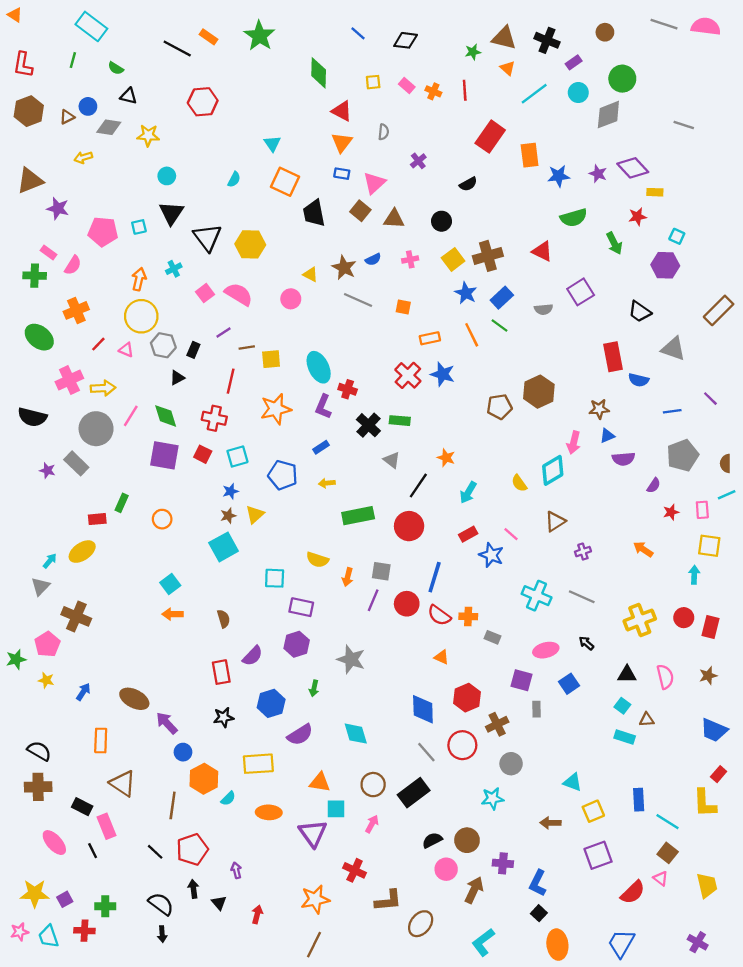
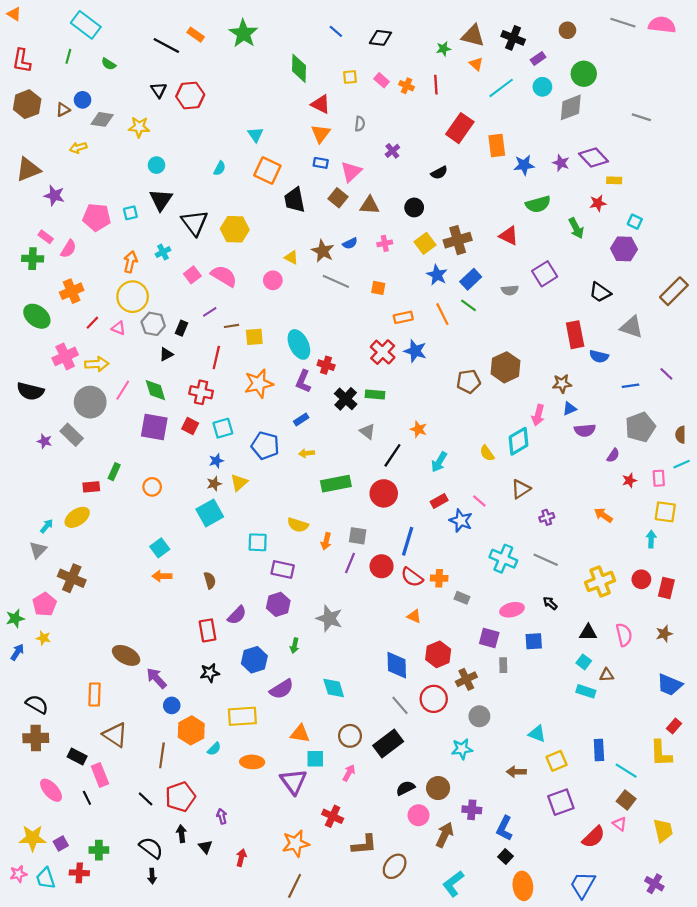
black triangle: (129, 96) -> (159, 90), moved, turned 42
blue square: (569, 684) -> (534, 641), turned 30
blue arrow: (83, 692) -> (17, 652), moved

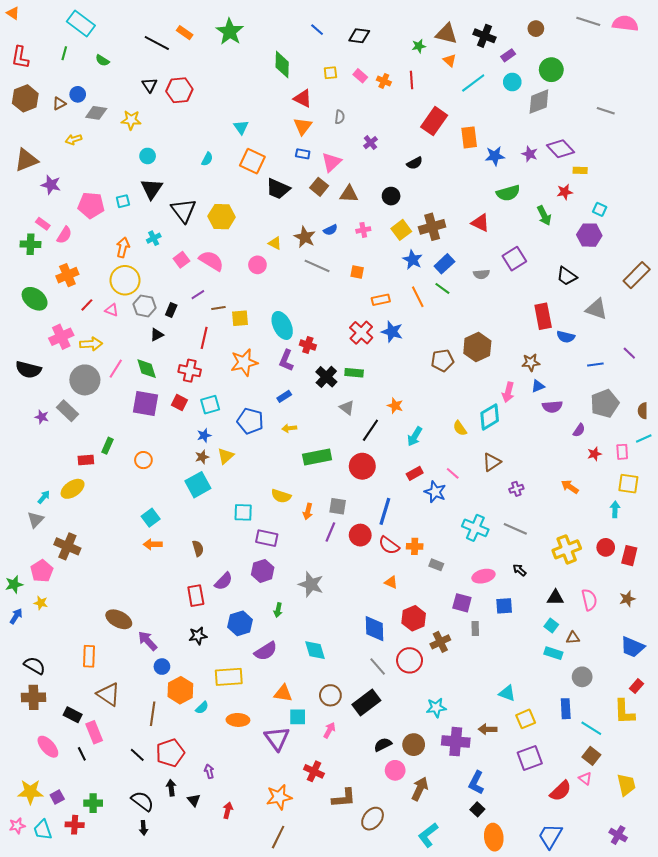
black trapezoid: (295, 200) -> (278, 189), turned -55
gray circle: (479, 716) -> (582, 677), moved
purple cross: (472, 810) -> (456, 742), moved, size x1.5

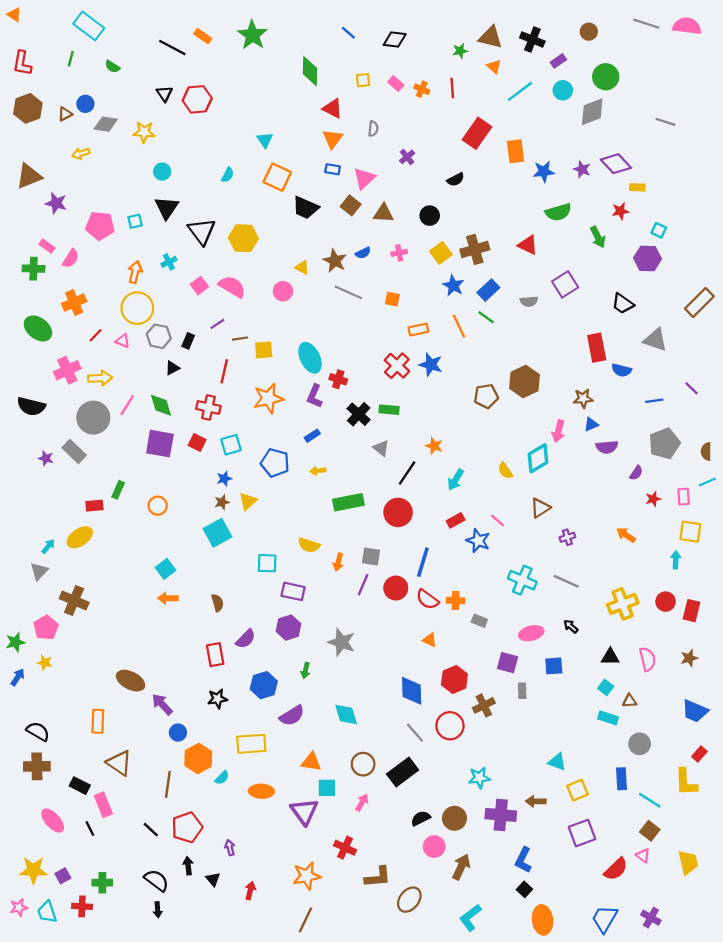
purple cross: (618, 835) -> (651, 918), moved

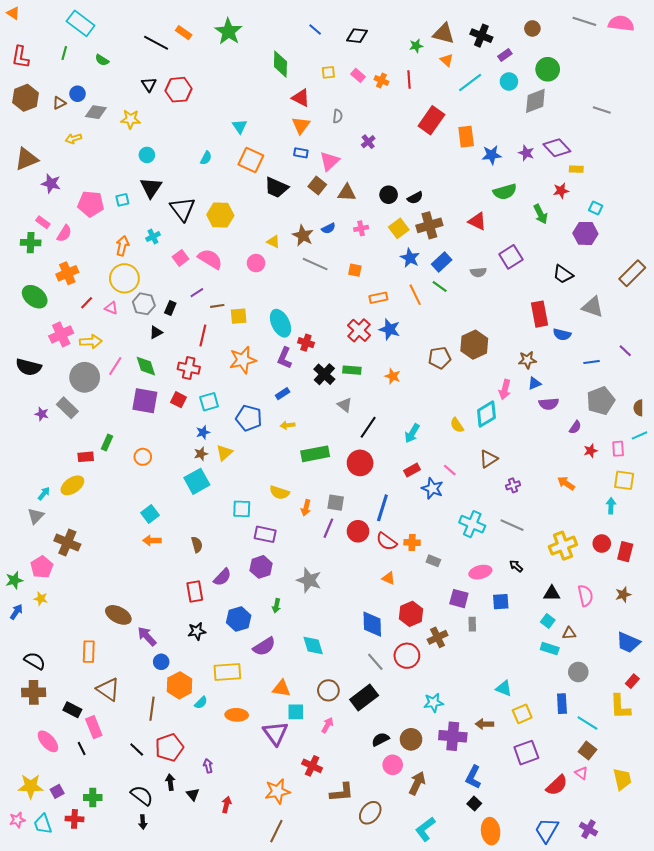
black semicircle: (456, 179) -> (415, 198), moved
orange star: (434, 446) -> (393, 376), moved

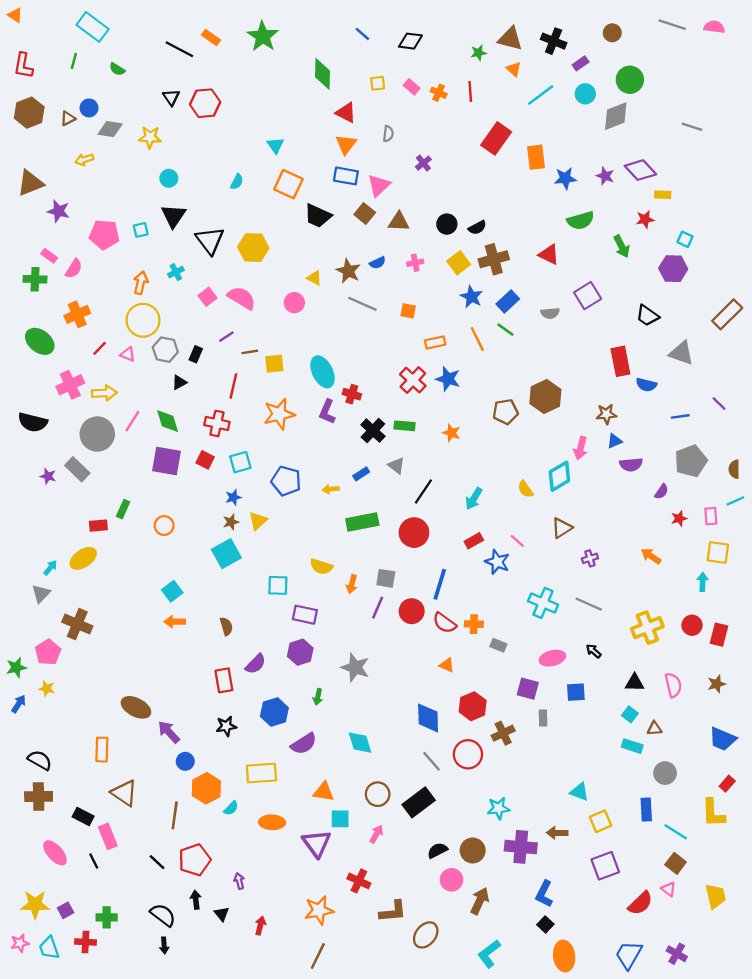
pink semicircle: (621, 23) -> (714, 27), size x0.7
blue rectangle: (301, 153) -> (346, 176), size x1.5
blue rectangle: (283, 394) -> (361, 474), moved

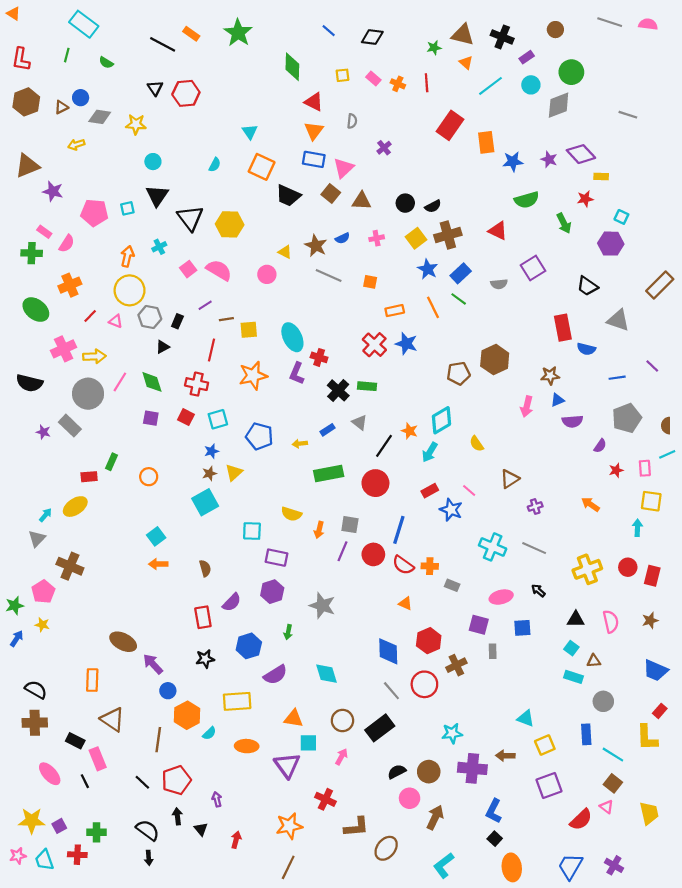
orange star: (452, 433) -> (410, 431), moved
purple square: (166, 461) -> (151, 418), size x0.6
cyan diamond: (559, 476) -> (441, 420), moved

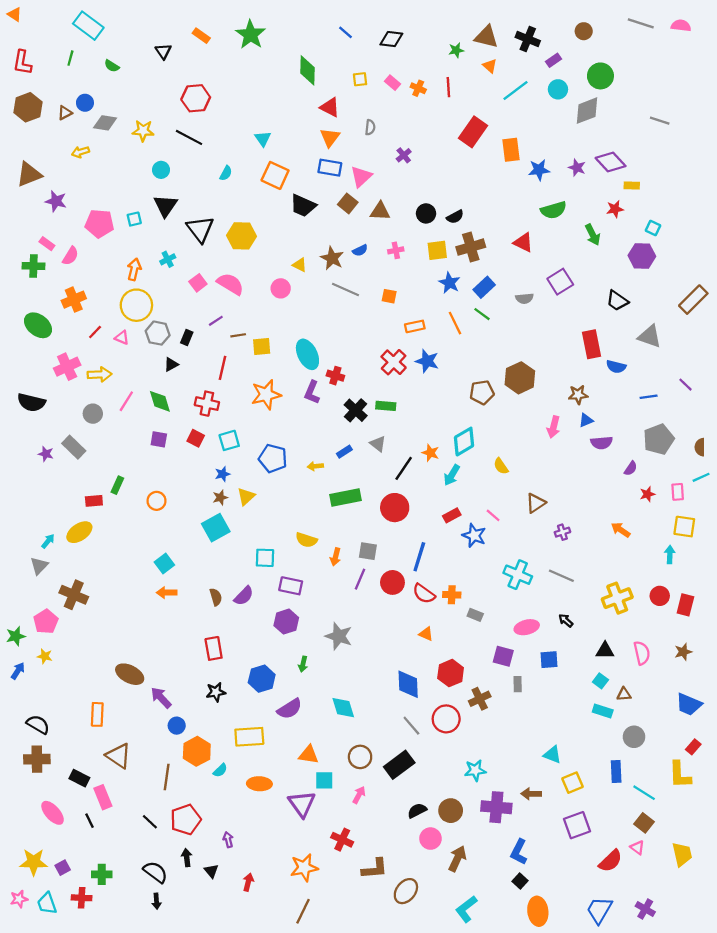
black line: (163, 44) -> (189, 137), moved
black triangle: (155, 88) -> (163, 51), moved
yellow square: (416, 238) -> (437, 250), turned 30
gray circle: (88, 394) -> (93, 414), size x0.6
purple semicircle: (232, 602) -> (244, 596), moved

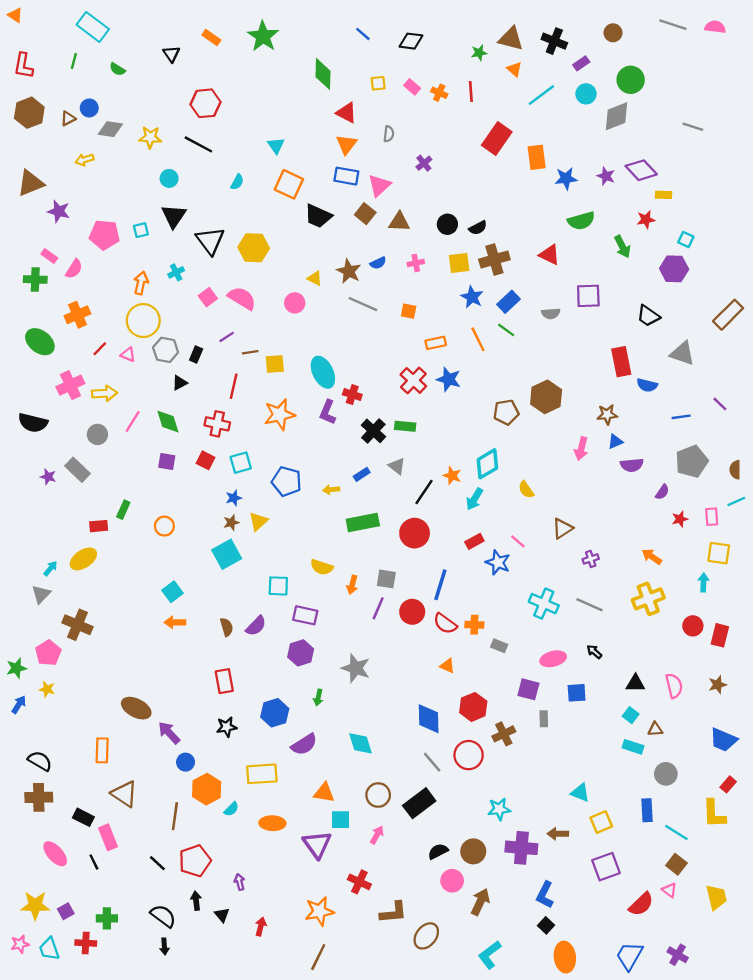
purple square: (560, 282) -> (588, 296), turned 30
yellow cross: (617, 598) -> (648, 599), moved

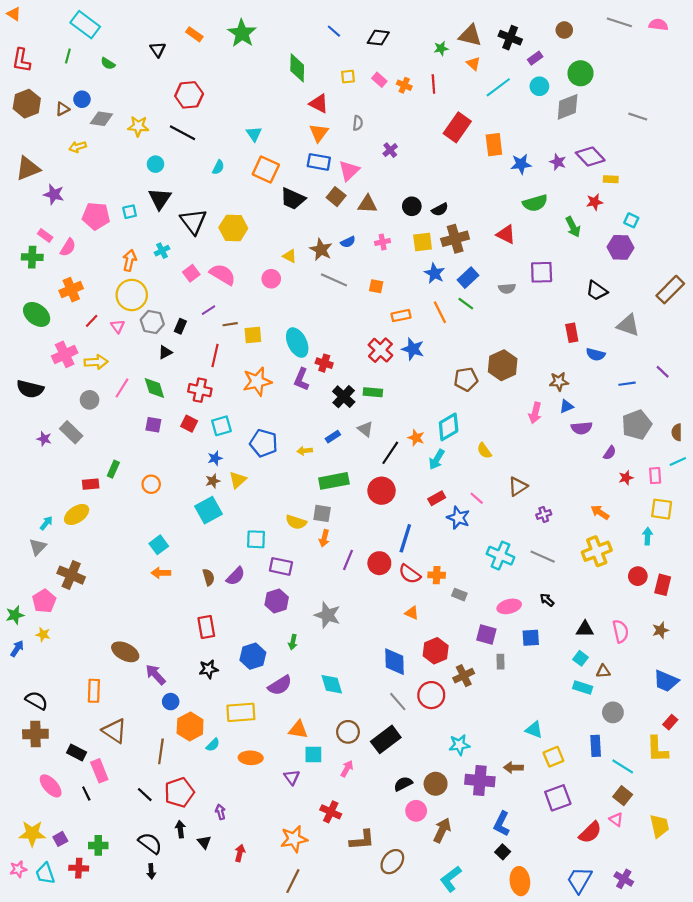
pink triangle: (128, 355) -> (118, 326), turned 32
red rectangle: (621, 362) -> (572, 333), size x0.7
gray square: (386, 579) -> (322, 513), moved
purple triangle: (317, 844) -> (292, 777), size x0.6

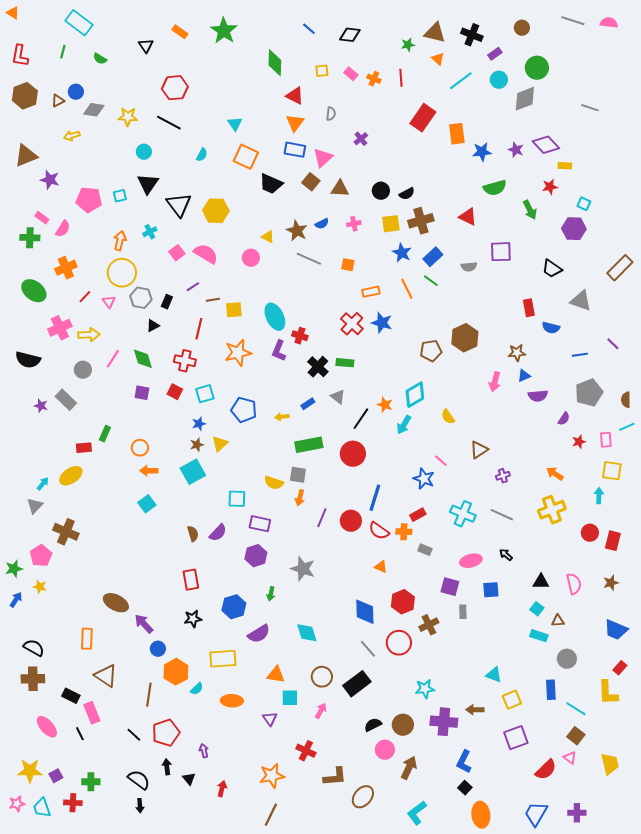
red rectangle: (437, 498) -> (418, 515), moved
orange arrow: (161, 573) -> (149, 471), moved
purple cross: (624, 879) -> (577, 813), turned -30

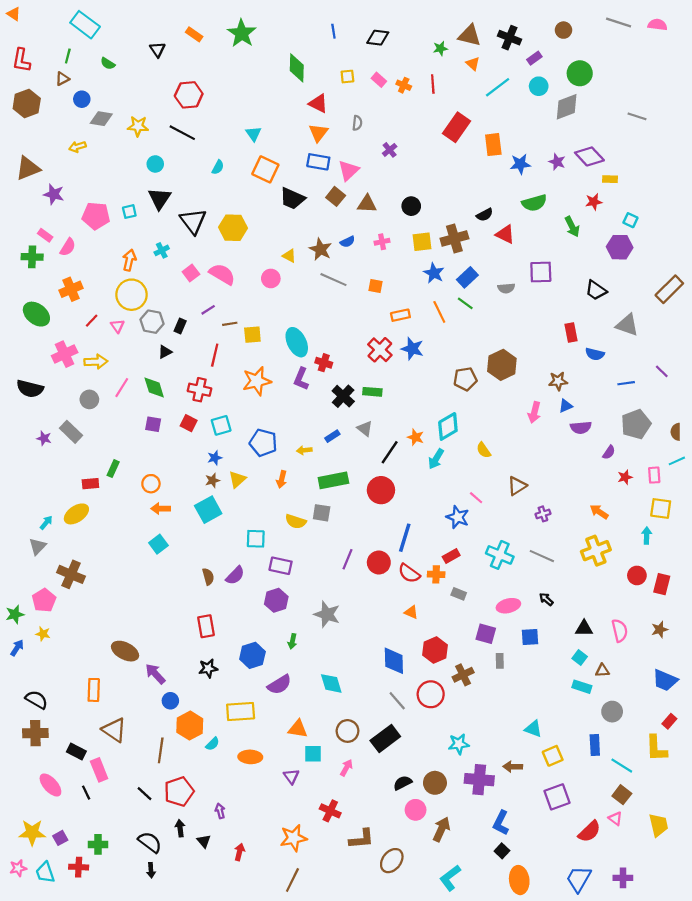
blue line: (309, 29) -> (333, 31), turned 40
brown triangle: (58, 101) -> (62, 79), moved
black semicircle: (407, 194) -> (485, 215), moved
orange arrow: (300, 498) -> (282, 479), moved

